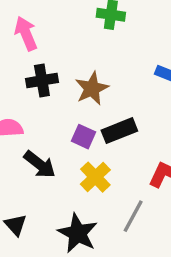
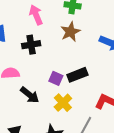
pink arrow: (26, 34) -> (36, 15), moved
brown star: (92, 88) -> (70, 32), moved

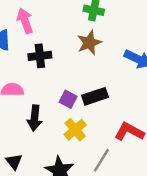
pink arrow: (36, 15) -> (25, 21), moved
black arrow: (30, 95) -> (35, 118), turned 54

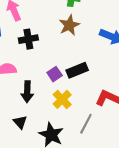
purple square: (68, 99) -> (55, 74), turned 32
black triangle: (14, 162) -> (20, 122), moved

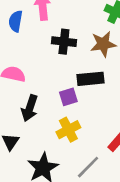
black cross: (28, 39) -> (64, 42), moved
black rectangle: (77, 70) -> (91, 79), moved

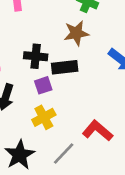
black cross: (64, 42) -> (36, 56), moved

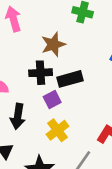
brown star: (76, 33) -> (53, 44), moved

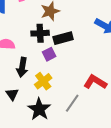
yellow cross: (58, 130) -> (43, 81), moved

